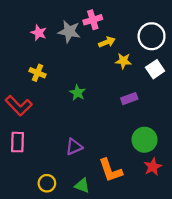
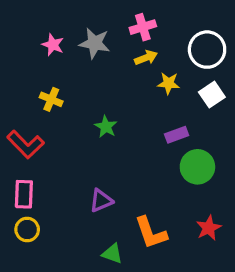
pink cross: (93, 20) -> (143, 27), moved
green circle: (145, 140) -> (197, 167), moved
yellow circle: (47, 183) -> (27, 229), moved

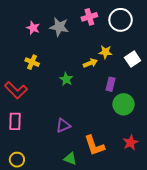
white circle: (207, 50) -> (121, 20), moved
yellow arrow: (146, 58) -> (90, 63), moved
purple rectangle: (177, 135) -> (110, 84), turned -56
yellow circle: (27, 229) -> (17, 160), moved

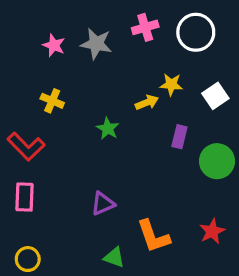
green circle: (124, 104) -> (217, 161), moved

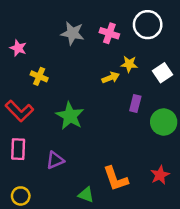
pink cross: (145, 27) -> (109, 33), moved, turned 36
pink star: (54, 45) -> (18, 48), moved
green star: (108, 129) -> (70, 116), moved, size x1.6
purple triangle: (103, 204) -> (55, 160), moved

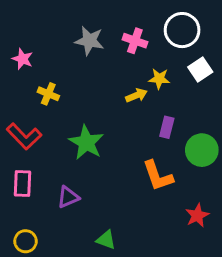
white square: (162, 73) -> (200, 70), moved
orange L-shape: (116, 179) -> (158, 176), moved

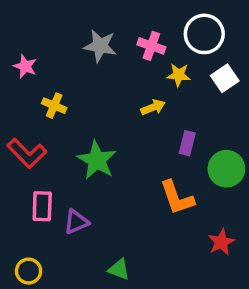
yellow star: (159, 79) -> (179, 75), moved
pink rectangle: (22, 184) -> (42, 206), moved

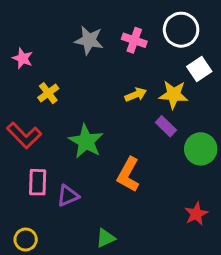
yellow star: (179, 75) -> (174, 95), moved, size x1.4
yellow cross: (54, 106) -> (48, 93), turned 30
purple rectangle: (187, 143) -> (166, 126), turned -60
orange L-shape: (177, 198) -> (128, 175), moved, turned 48
green triangle: (119, 269) -> (106, 238), turned -45

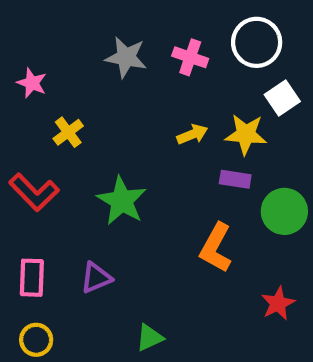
purple rectangle: (166, 126) -> (235, 179), turned -35
orange L-shape: (128, 175) -> (216, 248), moved
pink rectangle: (38, 182) -> (32, 278), moved

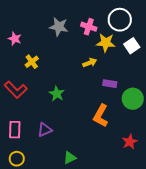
yellow star: (246, 134) -> (106, 43), moved
green star: (122, 201) -> (57, 94), size x0.7

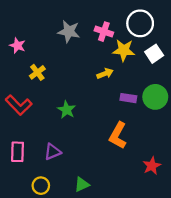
green circle: (133, 99) -> (155, 97), moved
yellow circle: (17, 159) -> (41, 186), moved

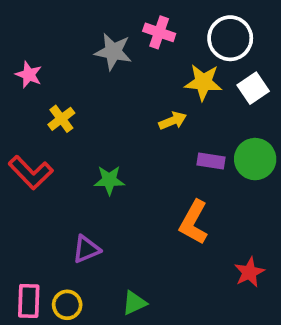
pink cross: (104, 32) -> (159, 32), moved
green star: (67, 110) -> (109, 180), turned -30
pink rectangle: (17, 152) -> (29, 301), moved

